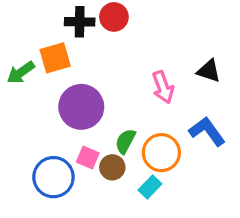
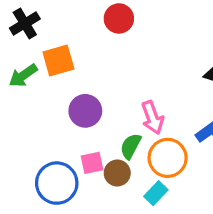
black cross: (80, 22) -> (25, 24), moved, turned -32
pink arrow: (163, 87) -> (152, 118), moved
purple circle: (81, 107) -> (85, 111), size x0.7
pink square: (88, 158) -> (92, 163), turned -35

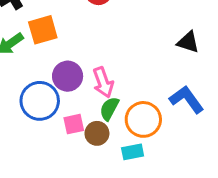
pink arrow: (152, 118) -> (103, 82), moved
blue circle: (57, 183) -> (40, 101), moved
cyan rectangle: (156, 193) -> (133, 152), turned 35

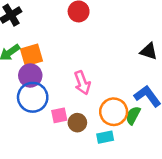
orange square: (43, 30) -> (31, 55), moved
purple circle: (68, 76) -> (30, 75), moved
green semicircle: (109, 109) -> (133, 115), moved

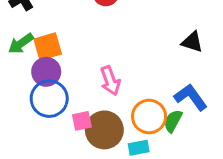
brown circle: (77, 123) -> (104, 130), size x1.6

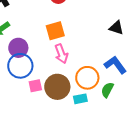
orange square: (48, 46) -> (55, 31), moved
pink square: (82, 121) -> (35, 86), moved
green semicircle: (173, 121) -> (107, 90), moved

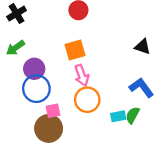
orange circle: (87, 78) -> (87, 100), moved
brown circle: (57, 87) -> (49, 128), moved
cyan rectangle: (80, 99) -> (118, 116), moved

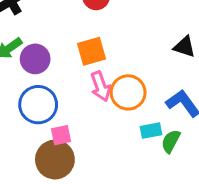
purple circle: (34, 69) -> (35, 59), moved
orange circle: (87, 100) -> (128, 92), moved
cyan rectangle: (118, 116) -> (151, 131), moved

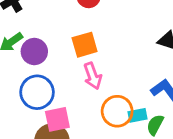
orange circle: (128, 92) -> (117, 111), moved
pink square: (61, 135) -> (57, 119), size x1.4

